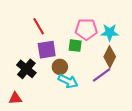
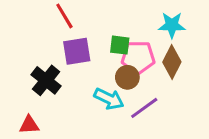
pink pentagon: (86, 29) -> (138, 57), moved
brown circle: (60, 67) -> (127, 77), moved
purple line: (102, 75) -> (144, 108), moved

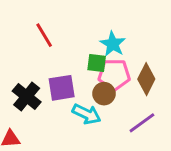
cyan star: (172, 25) -> (113, 44), moved, turned 30
purple square: (77, 51) -> (62, 88), moved
purple line: (144, 108) -> (142, 123), moved

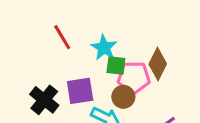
cyan star: (113, 44) -> (104, 48), moved
brown diamond: (146, 79) -> (158, 64), moved

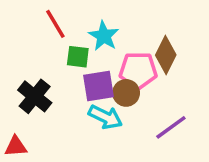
green square: (116, 65) -> (78, 57), moved
purple square: (80, 91) -> (98, 86), moved

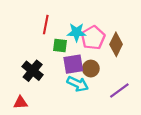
red line: (55, 24) -> (46, 25), turned 42
cyan star: (104, 36) -> (77, 32), turned -30
pink pentagon: (138, 70) -> (93, 38), moved, turned -30

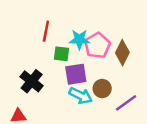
brown circle: (91, 69) -> (102, 89), moved

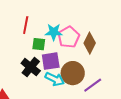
black cross: (32, 81) -> (31, 67), moved
brown circle: (102, 89) -> (73, 73), size x1.5

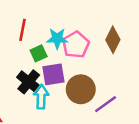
brown diamond: (90, 43) -> (113, 40), moved
green square: (39, 44) -> (39, 53), turned -32
cyan arrow: (55, 79) -> (41, 97), moved, turned -114

